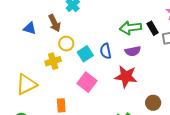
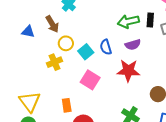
black rectangle: (153, 28) -> (150, 20), turned 40
yellow triangle: (26, 84) -> (30, 102), moved, turned -35

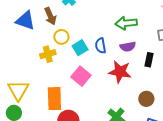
black rectangle: (150, 20) -> (149, 60), moved
blue triangle: (28, 32) -> (25, 21), size x1.5
orange rectangle: (67, 105) -> (54, 99), size x1.6

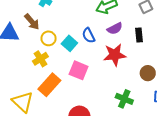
orange rectangle: (54, 99) -> (49, 85), moved, turned 60

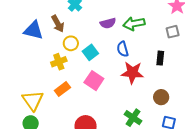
purple semicircle: (115, 29) -> (108, 23), moved
blue semicircle: (89, 35) -> (123, 49), moved
orange rectangle: (49, 85) -> (62, 89), size x0.7

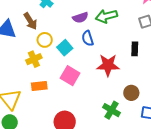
blue semicircle: (123, 49) -> (88, 38), moved
orange rectangle: (62, 89) -> (39, 86), turned 35
brown circle: (161, 97) -> (131, 93), moved

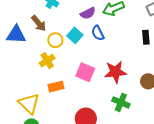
cyan square: (65, 48) -> (75, 35), moved
red star: (108, 65) -> (115, 72), moved
green cross: (112, 110) -> (121, 102), moved

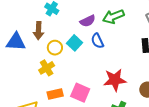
brown arrow: (39, 23) -> (39, 31), turned 42
pink square: (85, 72) -> (80, 93), moved

